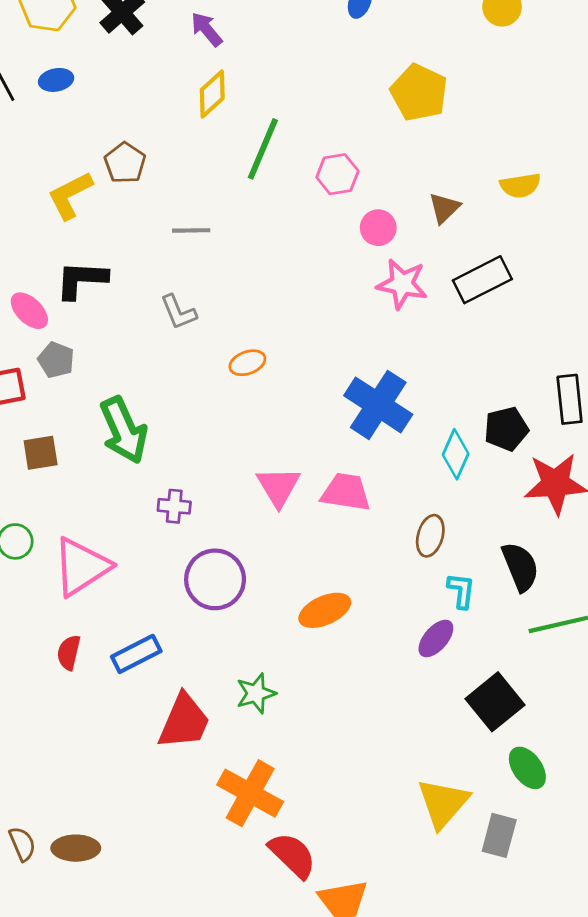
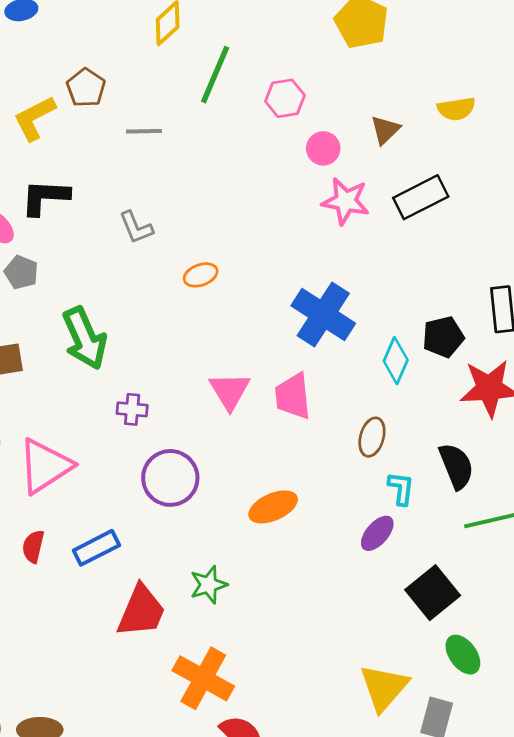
gray line: (191, 230) -> (144, 131), moved
pink trapezoid: (346, 492) -> (293, 396), turned -105

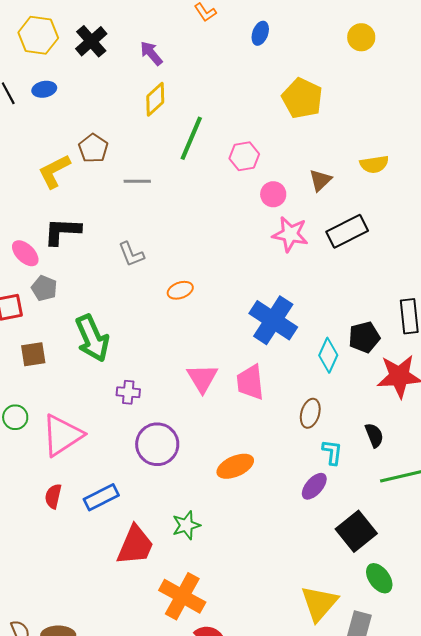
black semicircle: (456, 466) -> (374, 435), size x0.7

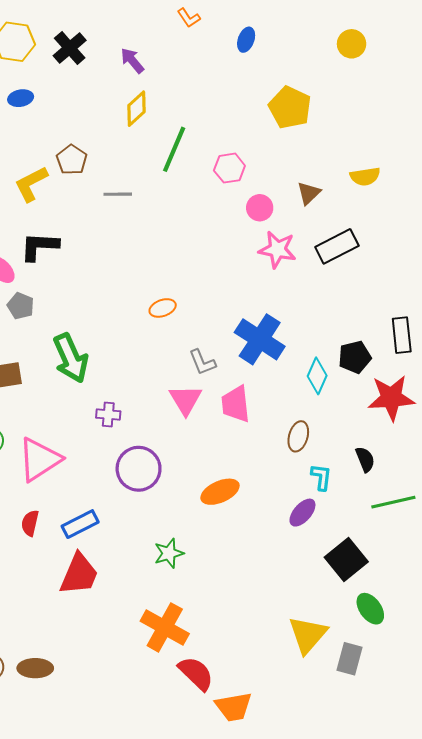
gray L-shape: (131, 254) -> (202, 362), moved
red trapezoid: (135, 545) -> (79, 574), moved

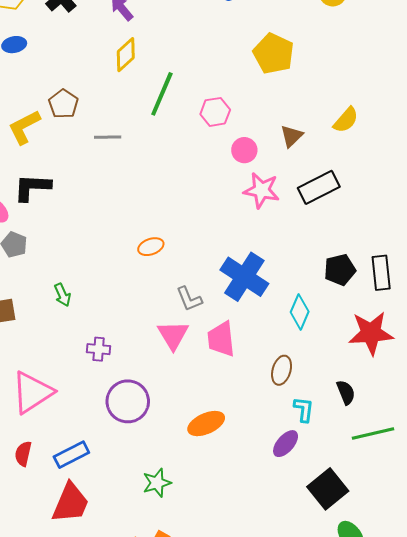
yellow semicircle: (365, 176) -> (346, 120), turned -40
black pentagon: (355, 357) -> (340, 270), moved
green arrow: (71, 358) -> (62, 295), size x0.5

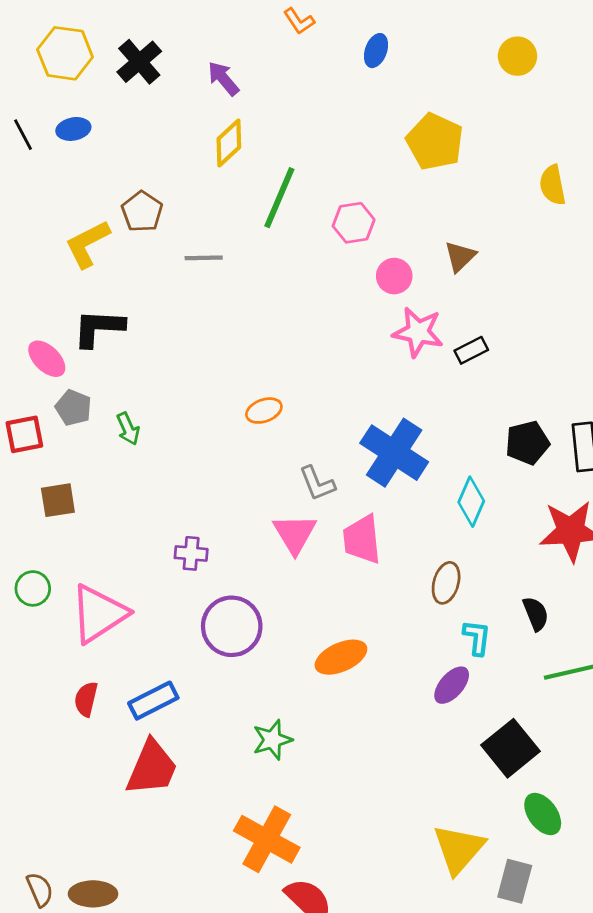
yellow semicircle: (346, 120) -> (553, 185), moved, turned 128
black rectangle: (319, 187) -> (471, 350), moved, size x0.6
green arrow: (62, 295) -> (128, 429), moved

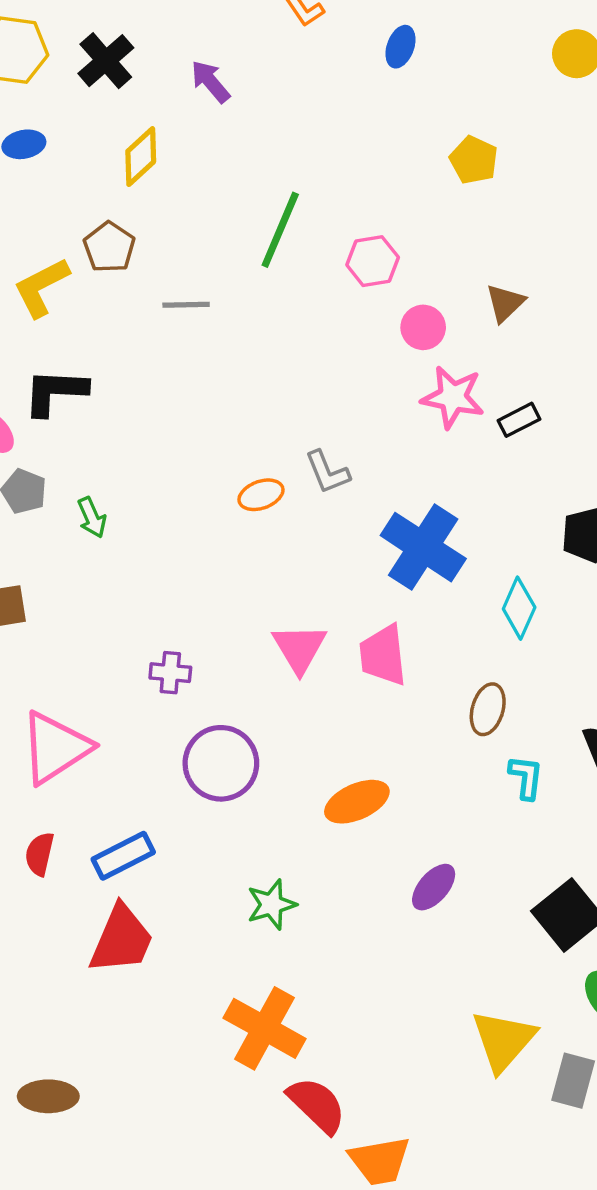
yellow pentagon: (435, 142) -> (474, 160), size x0.7
yellow diamond: (229, 143) -> (141, 157), moved
gray L-shape: (317, 483) -> (327, 472), moved
purple ellipse: (452, 685) -> (434, 887), moved

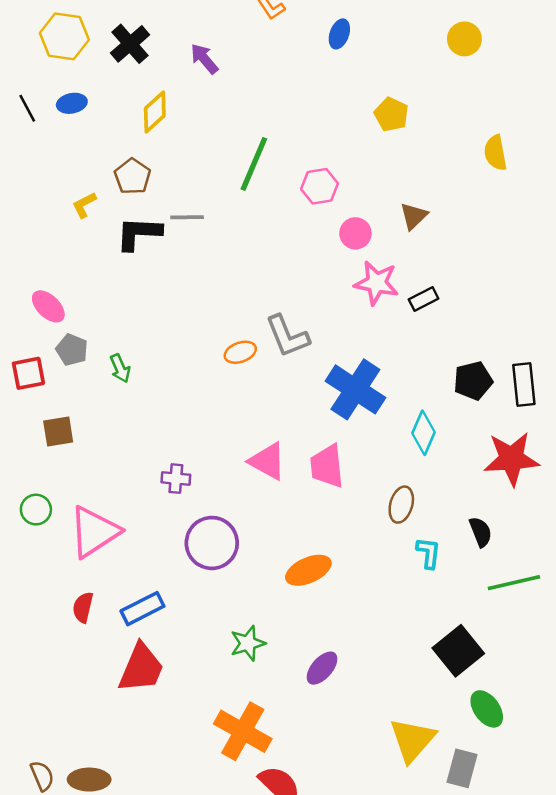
yellow L-shape: (41, 287) -> (84, 205), size x0.6
black L-shape: (55, 392) -> (139, 233), moved
gray L-shape: (327, 472) -> (287, 336), size x1.4
pink triangle: (299, 648) -> (268, 461), turned -30
purple ellipse: (434, 887) -> (322, 668), moved

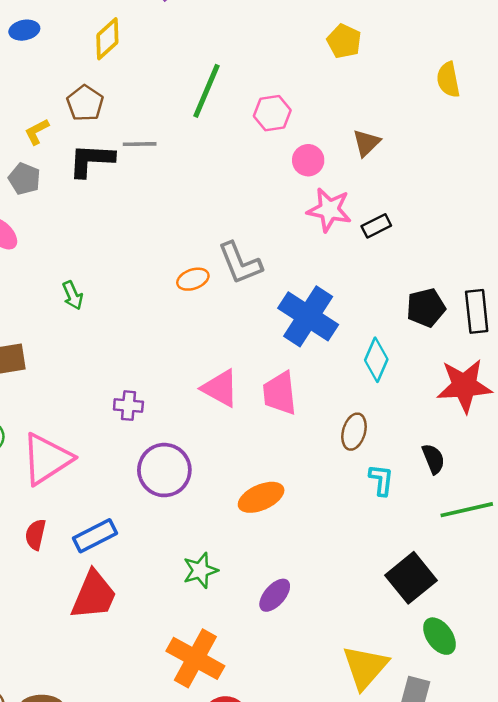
gray pentagon: (72, 350) -> (24, 179), moved

